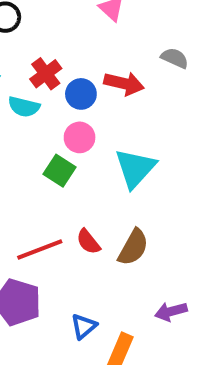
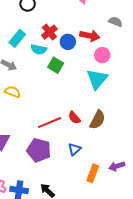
pink circle: (80, 137) -> (102, 55), moved
green square: (60, 171) -> (56, 65), moved
purple arrow: (171, 311) -> (117, 166), moved
blue triangle: (84, 326) -> (75, 149), moved

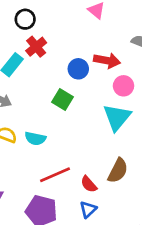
red cross: (49, 32) -> (36, 47), moved
cyan semicircle: (39, 49) -> (35, 139), moved
red semicircle: (74, 118) -> (89, 184), moved

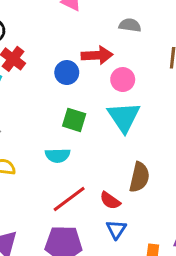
green square: (62, 99) -> (74, 120), moved
cyan semicircle: (35, 139) -> (58, 155), moved

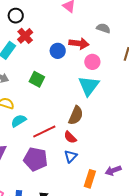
green square: (74, 120) -> (37, 79), moved
cyan semicircle: (58, 155) -> (19, 121), moved, turned 140
brown semicircle: (139, 177) -> (76, 115), moved

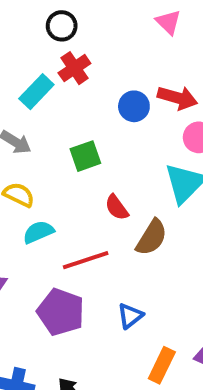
green square: (37, 79) -> (85, 156), turned 35
red semicircle: (70, 137) -> (117, 207), moved

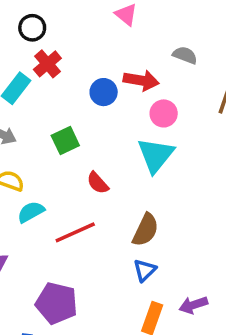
brown semicircle: (152, 237) -> (146, 230), moved
purple pentagon: (61, 312) -> (57, 303), moved
blue triangle: (130, 316) -> (145, 270), moved

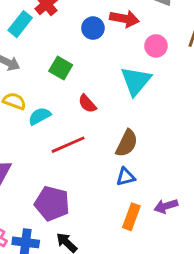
pink circle: (164, 113) -> (156, 46), moved
green square: (65, 140) -> (61, 68), turned -35
cyan semicircle: (31, 212) -> (40, 116), moved
blue triangle: (145, 270) -> (126, 177), turned 30

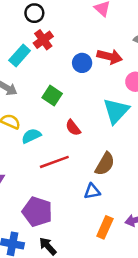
blue triangle: (126, 177) -> (92, 191), moved

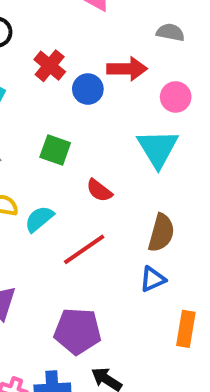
red cross: (43, 40) -> (50, 66), moved

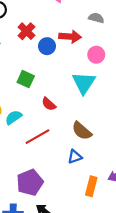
brown semicircle: (161, 233) -> (82, 131), turned 110
purple pentagon: (77, 331) -> (30, 183), turned -30

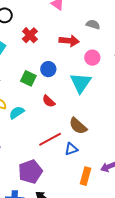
blue circle: (47, 46) -> (48, 69), moved
red line: (37, 137) -> (50, 139), moved

